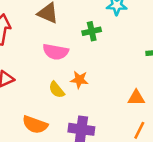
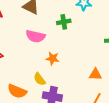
yellow semicircle: (57, 90) -> (40, 79), moved

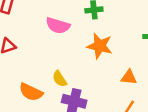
orange star: (53, 58) -> (100, 46), moved, size x1.5

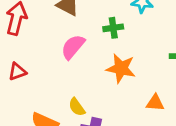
pink semicircle: (58, 26) -> (73, 47), turned 115

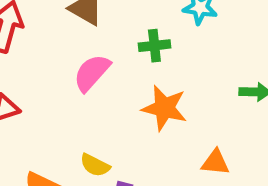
yellow semicircle: (77, 107) -> (95, 165), turned -30

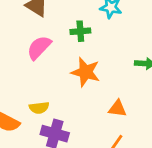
yellow semicircle: (95, 165) -> (39, 108), turned -36

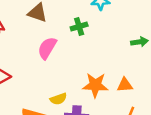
orange star: (86, 72) -> (95, 85), moved

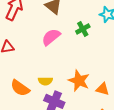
green cross: (79, 26) -> (83, 29), turned -32

